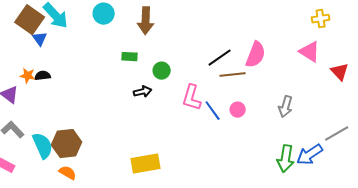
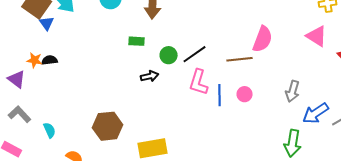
black line: (220, 58) -> (195, 54), moved
blue line: (213, 111) -> (220, 95), turned 35
brown hexagon: (67, 144) -> (108, 126), moved
cyan semicircle: (43, 146) -> (50, 130), size x0.6
blue arrow: (310, 155) -> (316, 113), moved

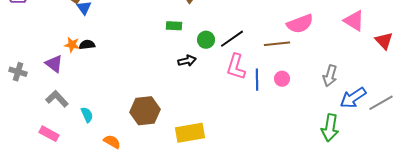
pink semicircle: (263, 39) -> (300, 24), turned 48

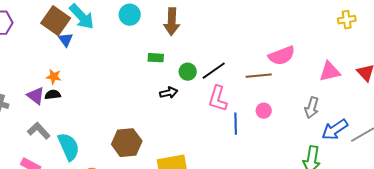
pink triangle: (354, 21) -> (330, 72), moved, turned -45
black semicircle: (87, 45) -> (53, 95), moved
blue line: (257, 80) -> (236, 124), moved
cyan semicircle: (87, 115) -> (69, 147), size x1.8

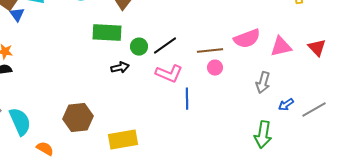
pink semicircle: (282, 56) -> (247, 39), moved
green rectangle: (156, 58) -> (107, 33), size x1.8
pink L-shape: (218, 99) -> (169, 74), turned -84
pink circle: (264, 111) -> (215, 68), moved
blue arrow: (335, 130) -> (286, 105), size x0.6

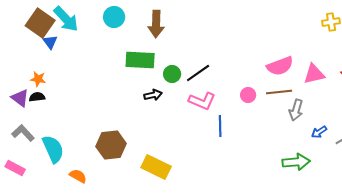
brown line: (210, 51) -> (279, 92), moved
green arrow: (263, 135) -> (296, 162), turned -104
yellow rectangle: (123, 140) -> (156, 167), turned 36

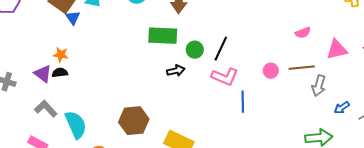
pink semicircle: (280, 66) -> (303, 33), moved, size x0.6
black line: (198, 73) -> (221, 49), turned -30

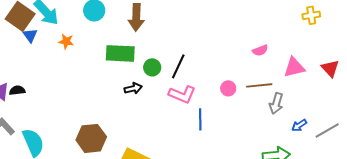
orange star: (61, 55) -> (66, 41), moved

